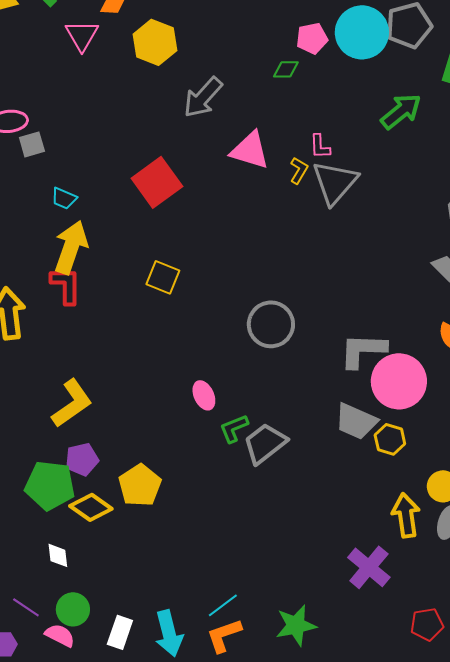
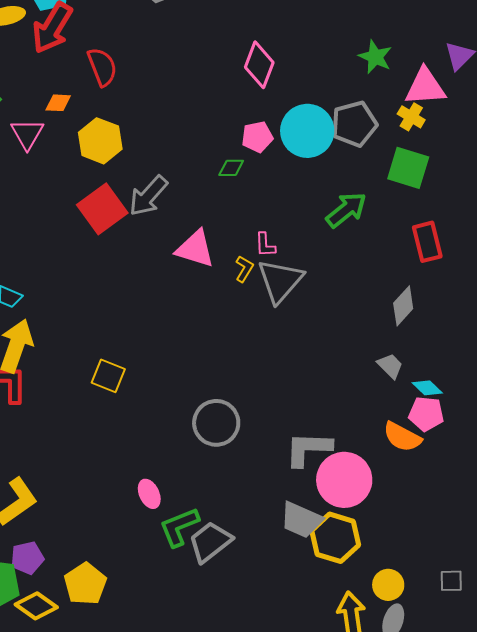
red square: (157, 182) -> (102, 209), moved
green L-shape: (234, 428) -> (179, 527), size x1.4
yellow hexagon: (390, 439) -> (335, 538), size x1.6

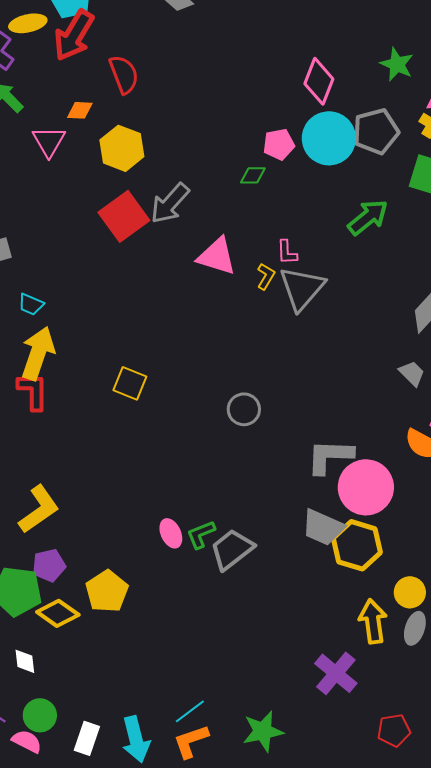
pink diamond: (259, 65) -> (319, 81), moved
gray circle: (216, 423) -> (244, 409), moved, size x0.7
pink ellipse: (149, 494) -> (171, 533), moved
green L-shape: (179, 527) -> (201, 534), size x0.7

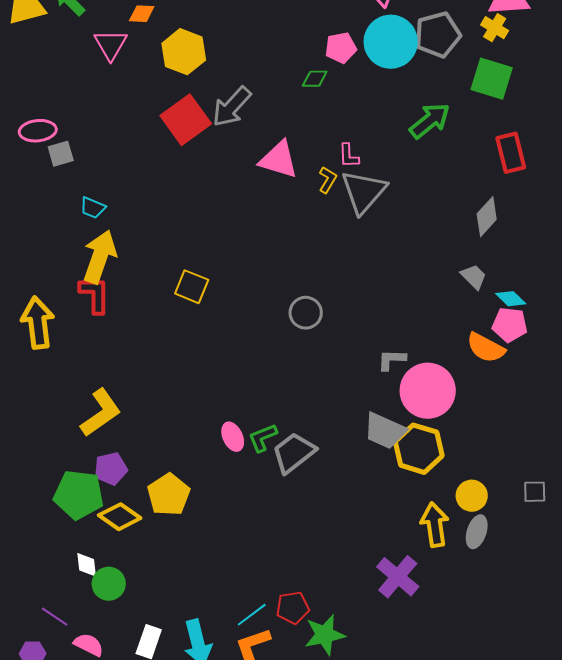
gray L-shape: (330, 456) -> (392, 360), size x0.6
green circle: (40, 715) -> (109, 584), moved
red pentagon: (394, 730) -> (293, 608), moved

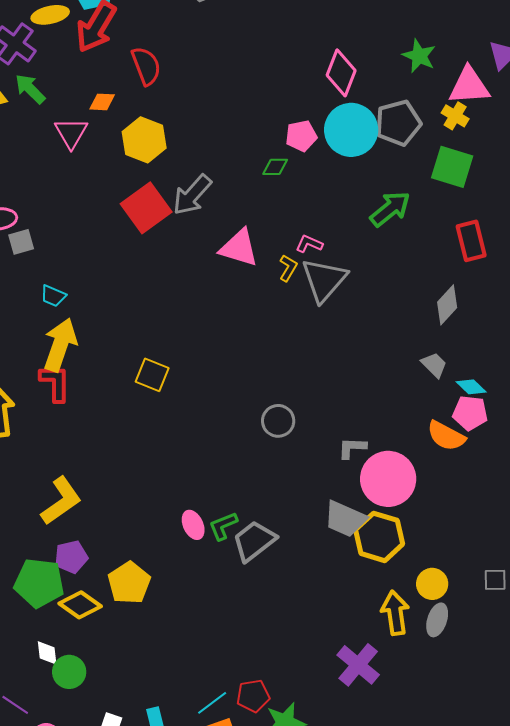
pink L-shape: (349, 156) -> (309, 244), turned 116
gray circle: (306, 313) -> (278, 421), moved

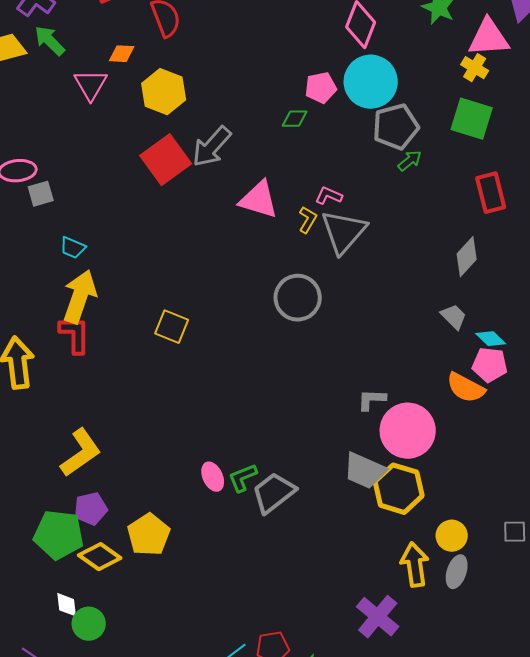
gray pentagon: (398, 123) -> (396, 127), moved
green arrow: (390, 209) -> (410, 161), size x0.6
gray circle: (278, 421) -> (298, 298), moved, size x1.4

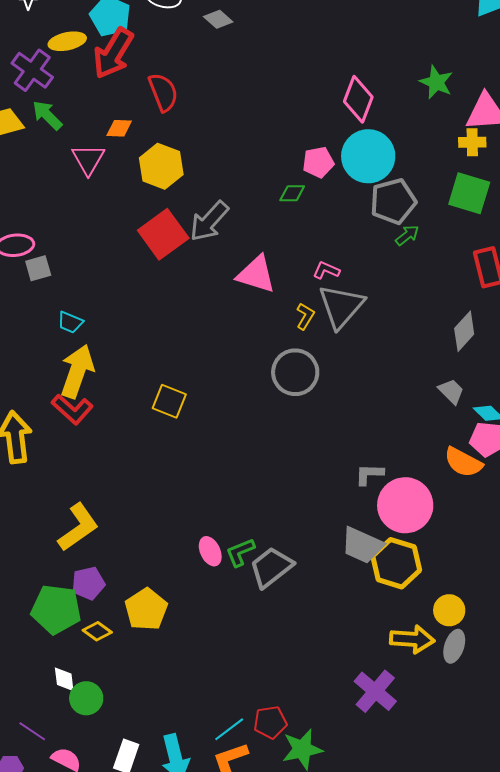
yellow cross: (475, 68) -> (472, 142), turned -32
yellow L-shape: (308, 220) -> (305, 316), moved
red L-shape: (75, 335) -> (72, 409), turned 132
yellow diamond: (100, 557) -> (97, 631), size x0.7
yellow arrow: (415, 565) -> (412, 639), turned 102

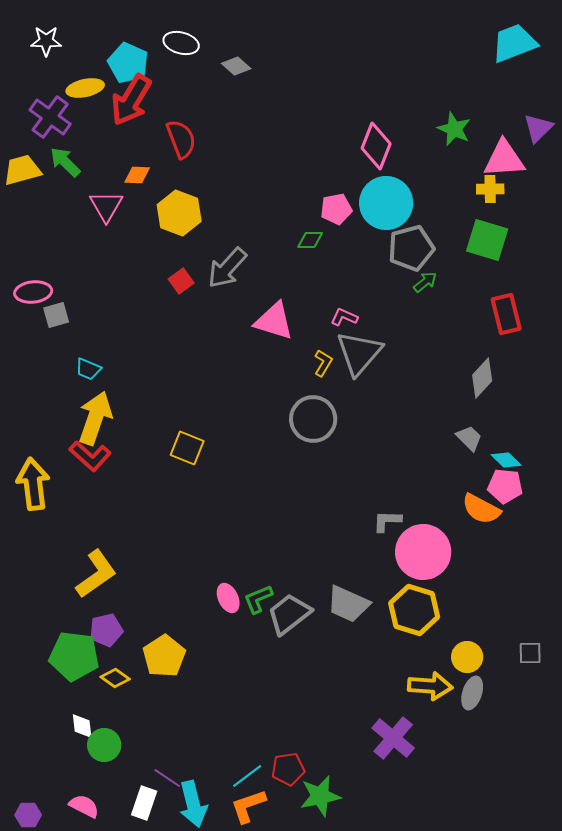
red square: (163, 234) -> (181, 281), size x0.5
gray trapezoid: (362, 545) -> (348, 604), moved
purple line: (32, 731) -> (167, 778), moved

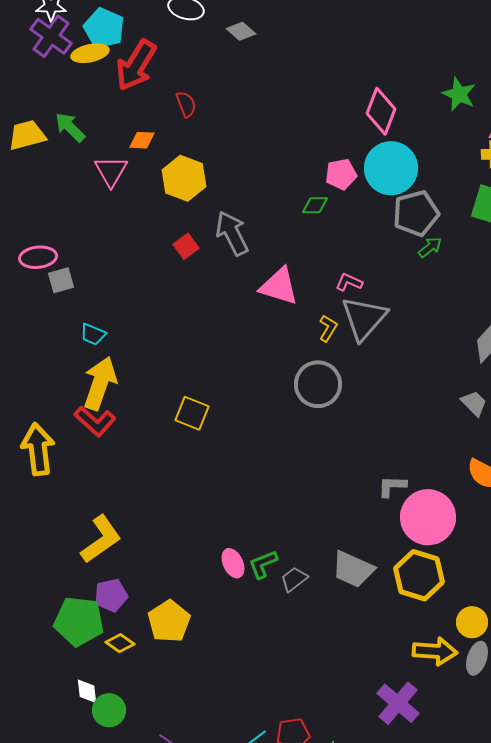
cyan pentagon: (128, 63) -> (104, 28), moved
purple cross: (50, 117) -> (51, 36), moved
red semicircle: (181, 139) -> (186, 104), size x0.7
gray arrow: (227, 268) -> (232, 233), turned 111
gray trapezoid: (289, 614) -> (294, 579), size x0.6

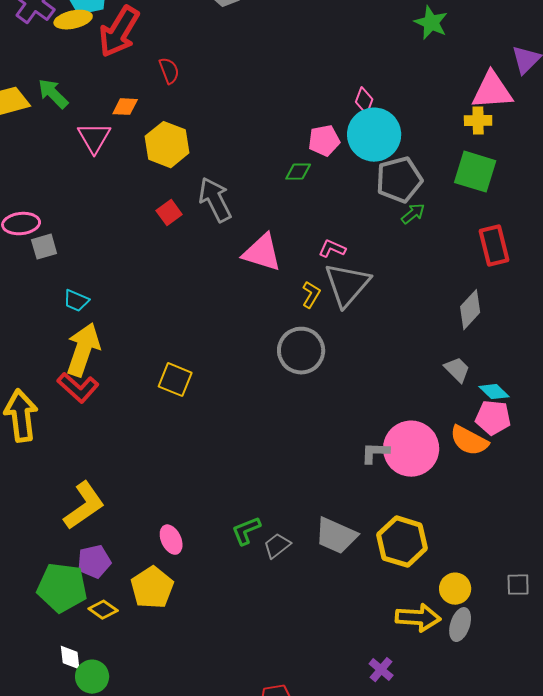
green star: (459, 94) -> (431, 23), moved
pink diamond: (381, 111) -> (364, 101), moved, size x0.6
pink circle: (428, 517) -> (411, 449), moved
pink ellipse: (233, 563) -> (171, 540), moved
purple cross: (398, 703) -> (381, 670), size x0.6

